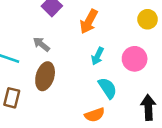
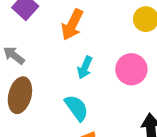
cyan semicircle: (108, 88) -> (76, 108), moved

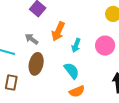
orange arrow: (72, 25) -> (58, 31), moved

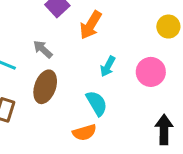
orange arrow: (58, 31) -> (91, 25), moved
orange semicircle: (77, 91) -> (84, 132), moved

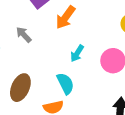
brown ellipse: (45, 87) -> (20, 88), moved

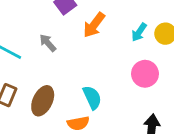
cyan arrow: (77, 53) -> (139, 32), moved

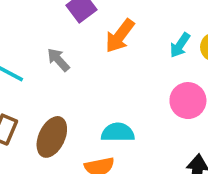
cyan semicircle: (92, 97) -> (118, 132), turned -65

